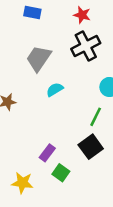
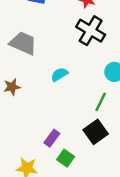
black cross: (86, 46) -> (91, 31), turned -32
gray trapezoid: (39, 58) -> (23, 43), moved, turned 80

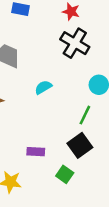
purple rectangle: (52, 138) -> (36, 152), turned 56
green square: (66, 158) -> (65, 174), moved

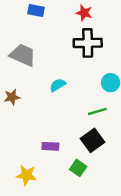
black cross: (75, 43) -> (88, 43), turned -32
green line: (85, 115) -> (97, 111), turned 48

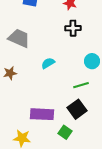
black cross: (88, 43) -> (73, 28), size x0.7
purple rectangle: (50, 146) -> (42, 114), size x1.6

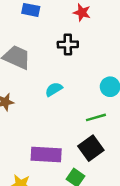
black cross: (73, 28) -> (68, 45), moved

